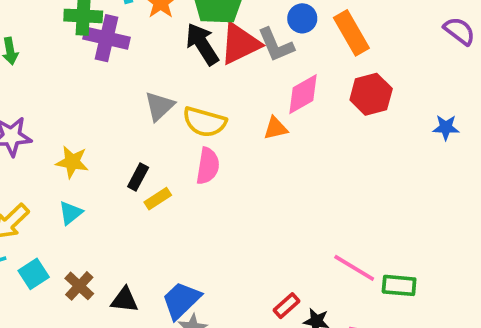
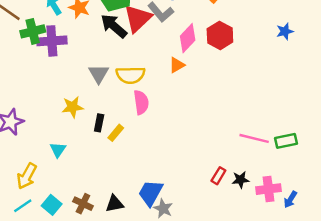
red hexagon: (371, 94) -> (220, 35), moved
yellow star: (72, 162) -> (73, 107), moved
cyan triangle: (71, 213) -> (58, 150), moved

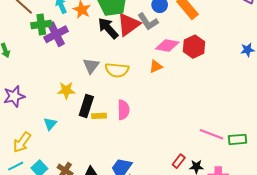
pink diamond: (188, 38) -> (167, 46), turned 50
purple cross: (52, 41) -> (56, 34), turned -30
pink semicircle: (141, 102) -> (123, 110), moved
black rectangle: (99, 123) -> (86, 106), size x1.5
yellow rectangle: (116, 133) -> (99, 116), turned 40

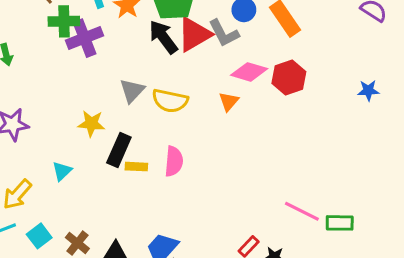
orange triangle: (156, 67) -> (229, 101), turned -32

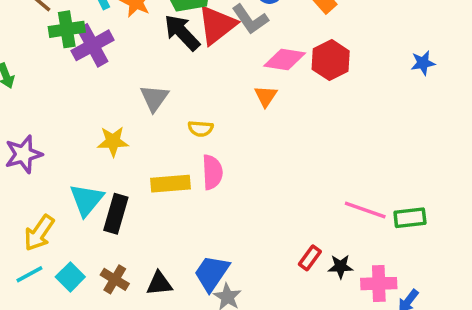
yellow semicircle: (170, 101) -> (201, 129), moved, size x0.6
black rectangle: (119, 150) -> (116, 214), moved
yellow rectangle: (136, 167) -> (171, 184), size x1.5
cyan triangle: (62, 171) -> (87, 200), size x1.5

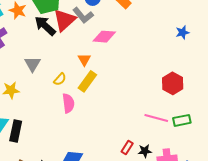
red hexagon: (331, 60) -> (173, 83), moved
orange triangle: (266, 96) -> (84, 60), moved
yellow semicircle: (201, 129) -> (60, 79), turned -48
yellow rectangle: (171, 184) -> (87, 81), moved, turned -45

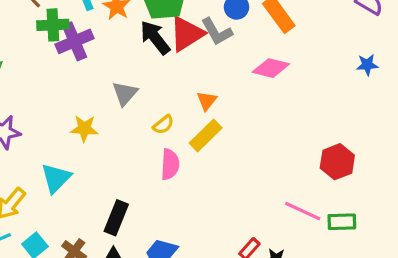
blue star: (182, 32) -> (367, 65), moved
pink diamond: (104, 37) -> (271, 68), moved
black rectangle: (16, 131) -> (116, 218), moved

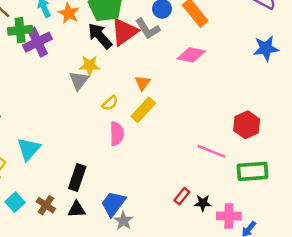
blue star: (367, 65) -> (266, 48), size x1.5
yellow star: (84, 128) -> (90, 66), moved
pink line: (303, 211) -> (212, 151), moved
green rectangle: (342, 222) -> (253, 171), size x1.4

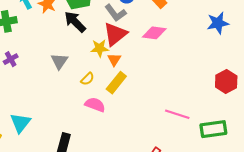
red triangle: (124, 32) -> (115, 34), moved
purple cross: (38, 42) -> (11, 59), moved, size x0.6
yellow star: (90, 66) -> (100, 48), moved
red hexagon: (247, 125) -> (226, 82), moved
pink semicircle: (117, 134) -> (95, 105), turned -66

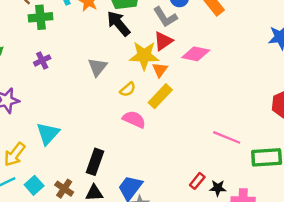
pink diamond: (154, 33) -> (196, 54), moved
red triangle: (115, 34) -> (163, 41), size x0.7
yellow star: (100, 48) -> (144, 56), size x1.4

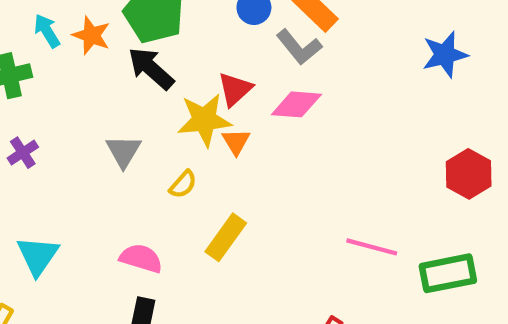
gray L-shape: (165, 17) -> (299, 47), moved
yellow rectangle: (160, 96) -> (226, 237), moved
pink semicircle: (134, 119) -> (141, 258), moved
cyan triangle: (48, 134) -> (38, 256), moved

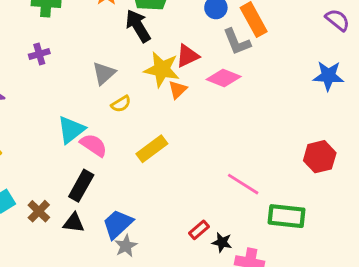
yellow semicircle: (183, 184) -> (121, 104), moved
cyan triangle: (38, 256) -> (71, 130), moved

